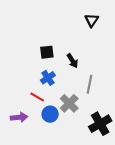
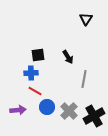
black square: (47, 52) -> (38, 55), moved
blue cross: (48, 78) -> (31, 73), moved, turned 32
gray cross: (69, 103) -> (69, 111), moved

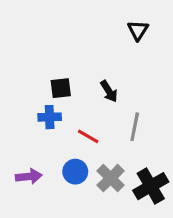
red line: (35, 91) -> (88, 136), moved

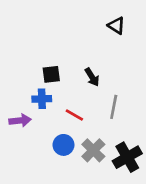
black triangle: (138, 30) -> (116, 26), turned -30
purple arrow: (29, 176) -> (20, 120), moved

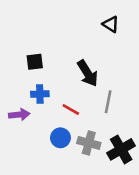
black square: (51, 74) -> (35, 62), moved
black arrow: (92, 77) -> (88, 73), size x1.5
gray cross: (93, 150) -> (89, 143), turned -30

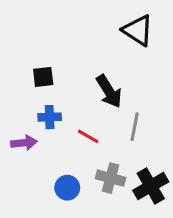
black triangle: (111, 24) -> (138, 30), size x1.5
blue circle: (60, 138) -> (67, 188), moved

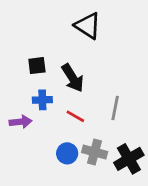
black triangle: (138, 30) -> (88, 26), moved
black arrow: (109, 91) -> (73, 78), moved
blue circle: (67, 188) -> (67, 153), moved

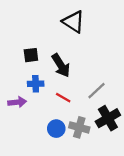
gray line: (115, 108) -> (96, 91), turned 36
black cross: (129, 159) -> (108, 118), moved

